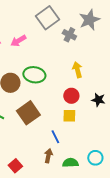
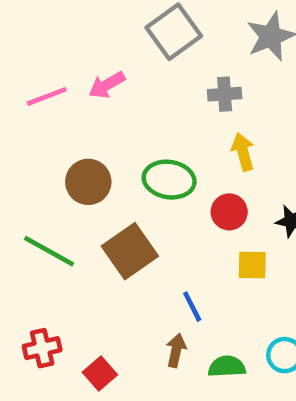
gray cross: (69, 35) -> (225, 94), moved, turned -32
green ellipse: (34, 75) -> (169, 180), moved
yellow square: (69, 116) -> (252, 265), moved

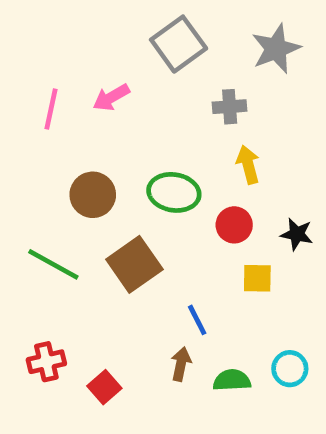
pink line: (47, 96) -> (51, 109), turned -57

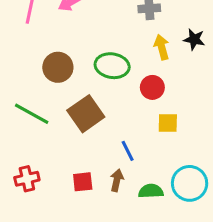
black star: (297, 234) -> (194, 39), moved
cyan circle: (290, 369) -> (190, 183), size x1.5
red square: (104, 387) -> (83, 182), moved, turned 35

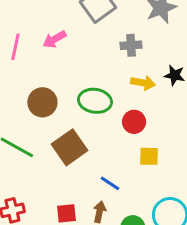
yellow arrow: (162, 47) -> (143, 83), turned 115
blue line: (128, 151) -> (110, 183), turned -30

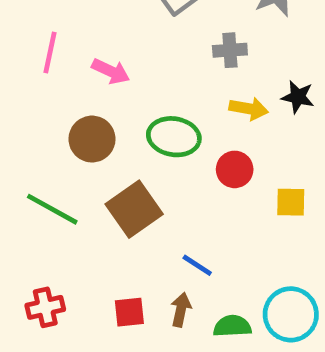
pink arrow: (54, 39) -> (111, 71), moved, turned -125
yellow square: (149, 156) -> (291, 202), moved

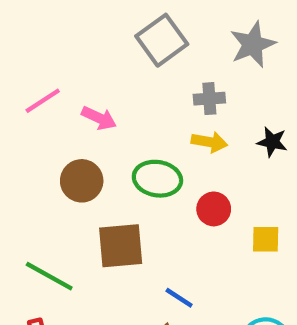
pink line: (50, 53) -> (43, 101), turned 45
yellow arrow: (249, 109) -> (209, 142), moved
green line: (52, 209) -> (49, 276), moved
brown square: (134, 209) -> (121, 246), turned 30

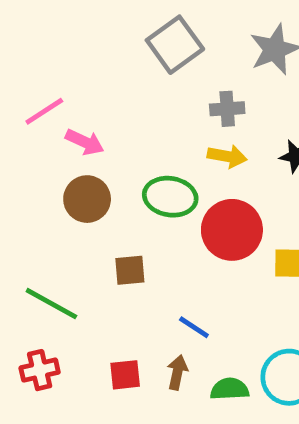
pink arrow: (99, 118) -> (85, 142), moved
red circle: (214, 209) -> (232, 230), size x1.6
brown square: (121, 246) -> (130, 270), size x0.6

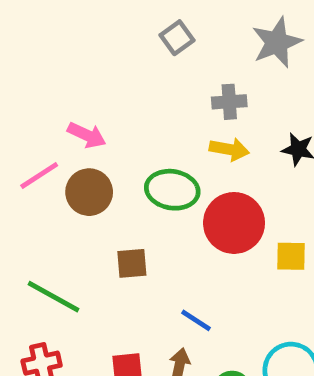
gray square: (175, 45) -> (177, 38), size x0.6
pink line: (44, 111) -> (39, 175), moved

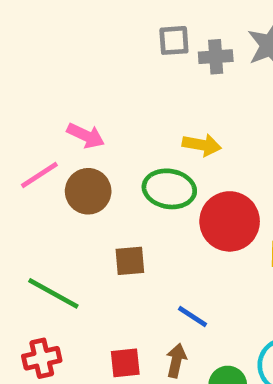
gray square: (177, 38) -> (174, 40), turned 32
gray cross: (229, 102) -> (216, 57), moved
yellow arrow: (229, 149) -> (202, 145), moved

